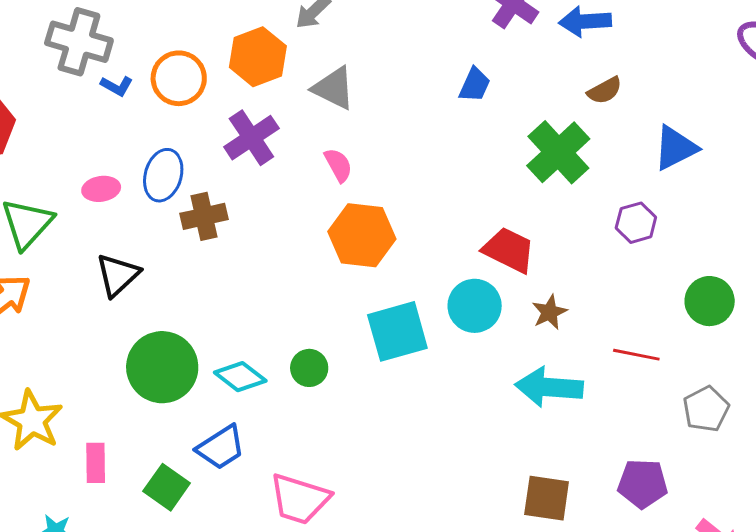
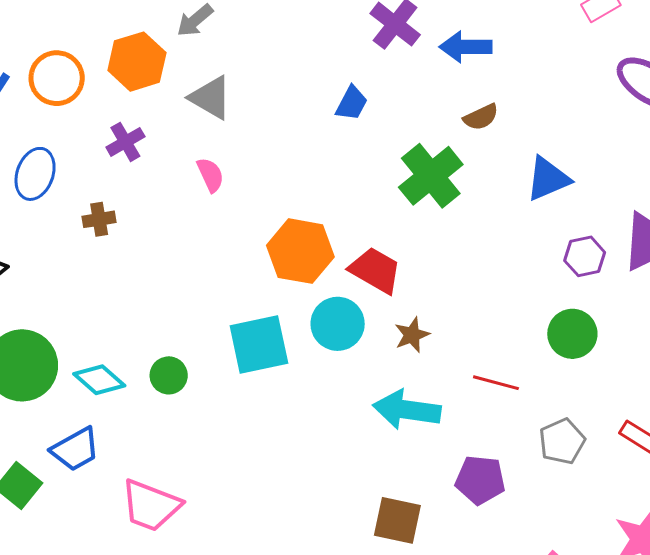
purple cross: (251, 138) -> (125, 142), size x0.7
brown cross: (204, 216) -> (99, 219), moved, size x0.7
purple hexagon: (636, 223) -> (585, 256), moved
orange hexagon: (362, 235) -> (300, 251), moved
purple pentagon: (643, 484) -> (480, 480), moved

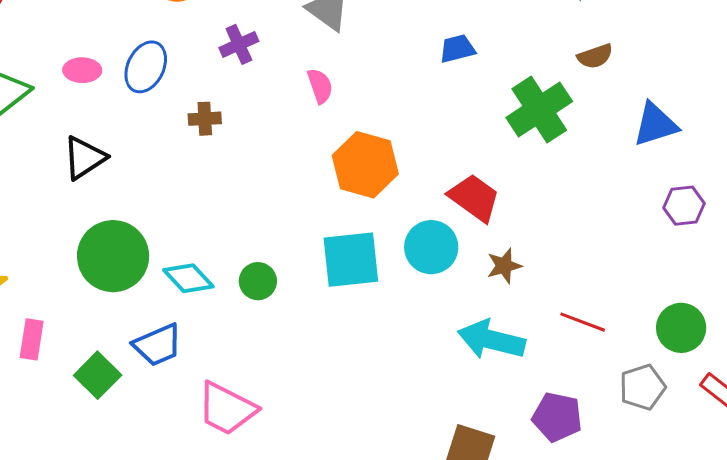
blue trapezoid: (352, 103) -> (457, 49), moved, turned -138
orange hexagon: (300, 251) -> (365, 165), moved
green circle: (572, 334) -> (681, 328), moved

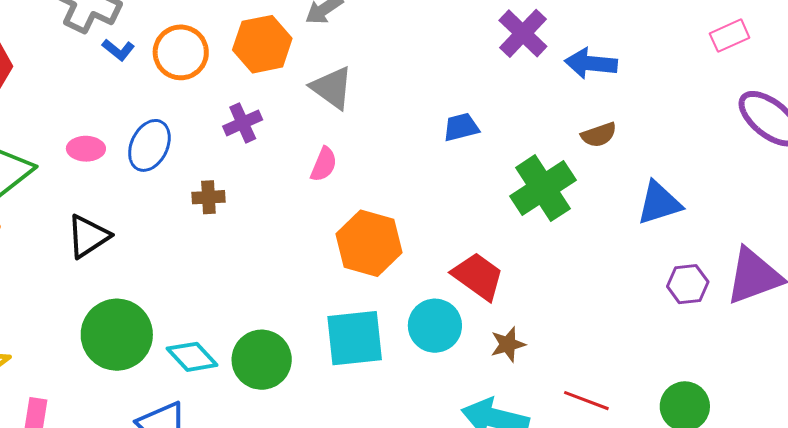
pink semicircle: (320, 86) -> (324, 164), turned 42
green circle: (258, 281) -> (262, 360), size x1.6

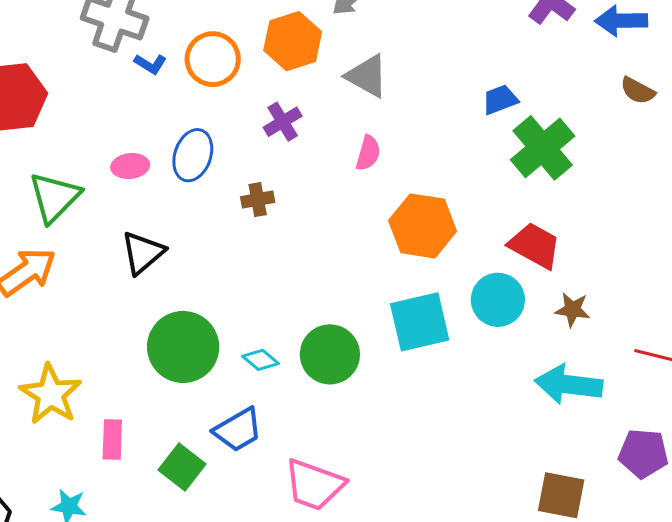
brown semicircle: (599, 135) -> (638, 91), turned 54
green cross: (543, 188) -> (543, 148), moved
brown star: (508, 344) -> (572, 310), turned 30
cyan diamond: (192, 357) -> (261, 360), size x0.7

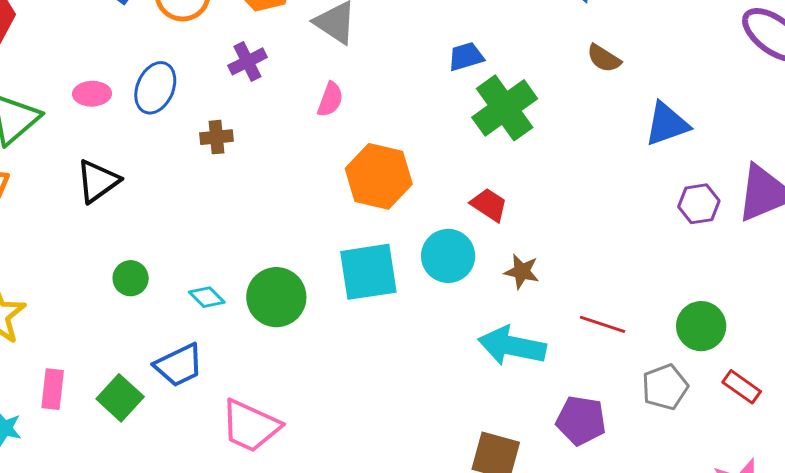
red trapezoid: (535, 246) -> (489, 205), size x0.7
green circle: (183, 347) -> (131, 278), size x0.5
pink rectangle: (112, 439) -> (53, 389), moved

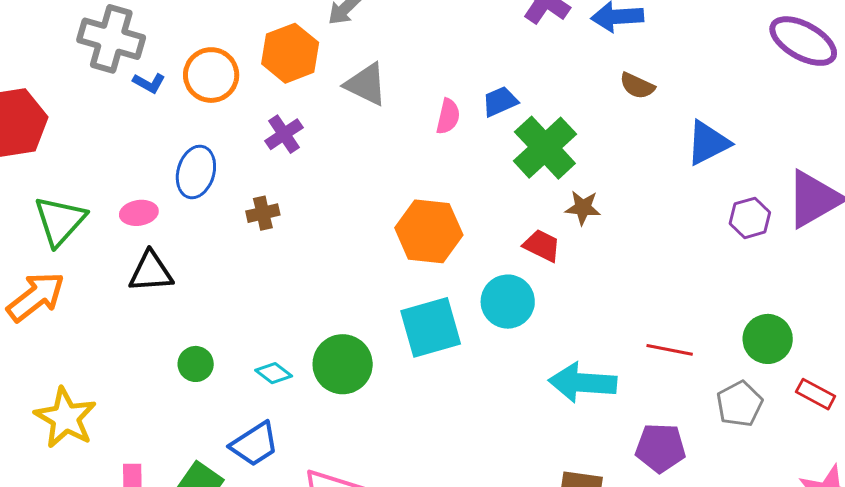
pink ellipse: (92, 94) -> (139, 213), moved
pink semicircle: (330, 99) -> (448, 116), moved
black triangle: (98, 181) -> (151, 272), turned 39
brown star: (522, 272) -> (583, 208), moved

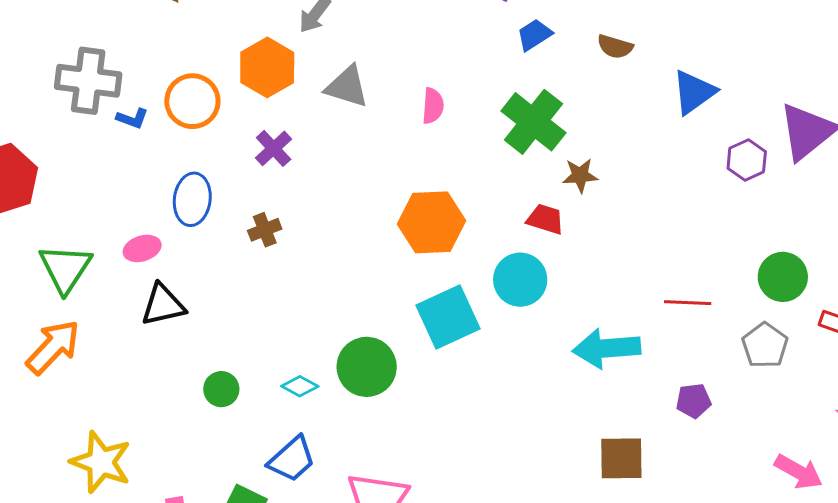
blue trapezoid: (500, 102) -> (534, 35), moved
purple pentagon: (660, 448) -> (694, 401), size x0.7

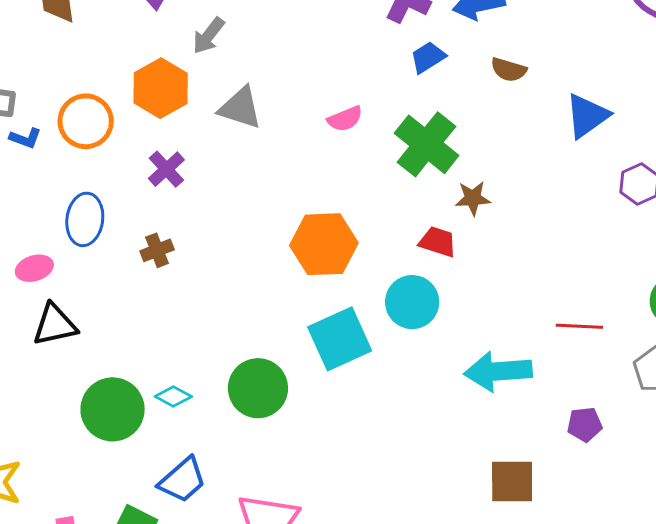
pink semicircle: (433, 106) -> (345, 119), moved, turned 63
cyan diamond: (300, 386) -> (173, 397), moved
green circle: (221, 389) -> (113, 409), size x1.8

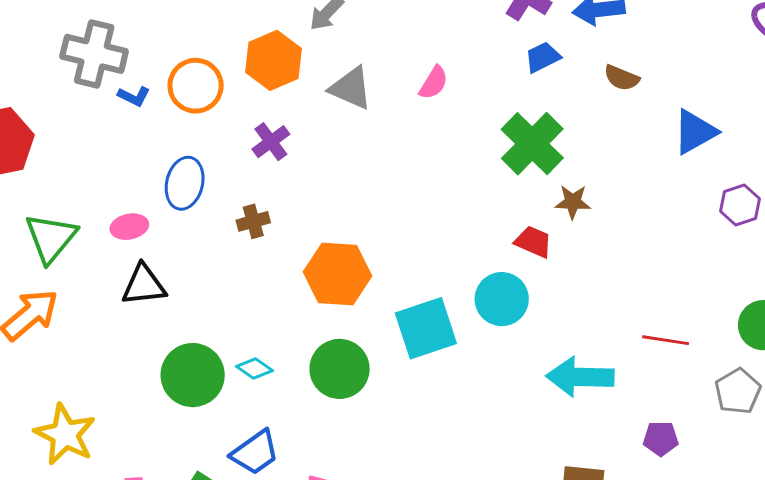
pink semicircle: (345, 119) -> (434, 83), moved, turned -42
orange hexagon: (324, 244) -> (338, 274), moved

